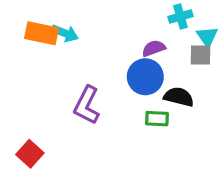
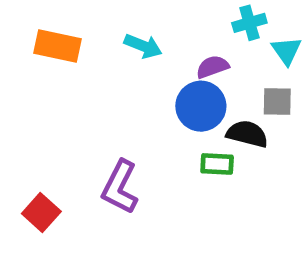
cyan arrow: (65, 33) -> (143, 46), moved
gray square: (201, 55) -> (277, 102), moved
purple L-shape: (87, 105) -> (120, 187), moved

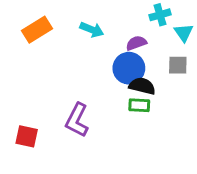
orange rectangle: (57, 46) -> (37, 30), turned -44
black semicircle: (247, 134) -> (142, 86), moved
red square: (41, 213) -> (27, 136), turned -30

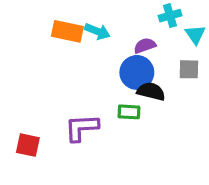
orange rectangle: (37, 30) -> (67, 31), moved, turned 44
green rectangle: (139, 105) -> (129, 112), moved
purple L-shape: (77, 120) -> (82, 128), turned 60

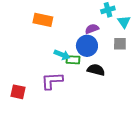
cyan arrow: (97, 31) -> (62, 55), moved
black semicircle: (151, 91) -> (96, 70), moved
green rectangle: (129, 112) -> (73, 60), moved

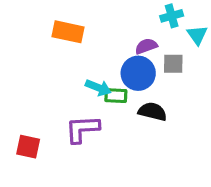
gray square: (120, 44) -> (173, 64), moved

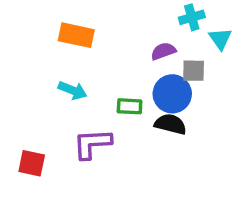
blue circle: (138, 73) -> (172, 94), moved
cyan arrow: (98, 88) -> (73, 90), moved

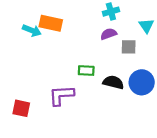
cyan cross: (192, 17) -> (111, 12), moved
cyan arrow: (73, 90) -> (32, 30), moved
blue circle: (172, 94) -> (142, 82), moved

